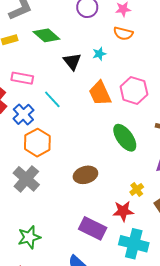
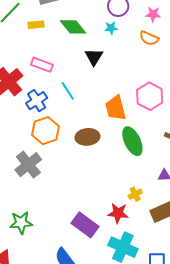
cyan star: (99, 54) -> (111, 28), moved
orange trapezoid: (100, 93) -> (116, 108), moved
brown ellipse: (85, 175) -> (87, 137), moved

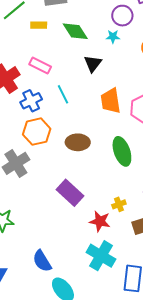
orange trapezoid: (116, 108) -> (111, 101), moved
purple rectangle: (85, 225) -> (70, 193), moved

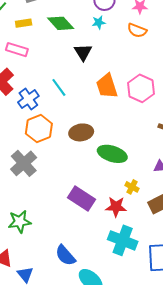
pink rectangle: (40, 66) -> (17, 50), moved
green ellipse: (122, 151) -> (112, 154), moved, turned -44
purple rectangle: (70, 193) -> (81, 198), moved
yellow cross: (119, 204) -> (132, 187), turned -32

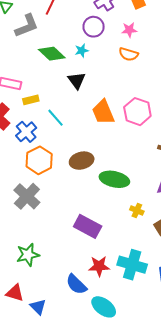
cyan star: (99, 22) -> (82, 51), moved
yellow rectangle: (24, 23) -> (31, 100), moved
red star: (116, 207) -> (99, 266), moved

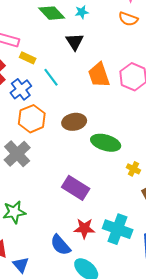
yellow rectangle: (31, 100) -> (28, 58), turned 35
yellow cross: (137, 211) -> (133, 169), moved

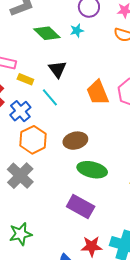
black triangle: (75, 42) -> (57, 69), moved
green ellipse: (106, 143) -> (92, 170), moved

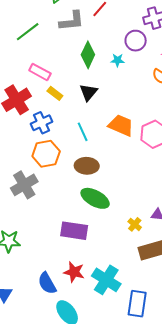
green diamond: (47, 33) -> (88, 55), turned 56
orange trapezoid: (98, 92) -> (121, 125), turned 120
cyan line: (50, 97) -> (83, 132), moved
purple rectangle: (81, 206) -> (74, 231), turned -36

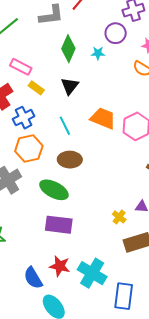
green ellipse: (95, 198) -> (54, 190), moved

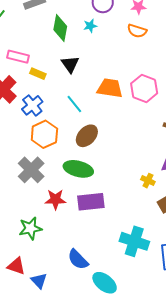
brown ellipse: (70, 160) -> (87, 136), turned -35
red star: (60, 266) -> (55, 199), moved

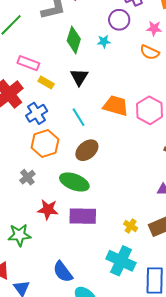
gray cross: (31, 170) -> (27, 177), size x0.6
yellow cross: (148, 181) -> (131, 226), moved

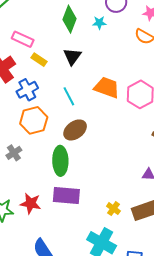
green ellipse: (74, 182) -> (60, 161), turned 64
red star: (48, 210) -> (31, 203), moved

